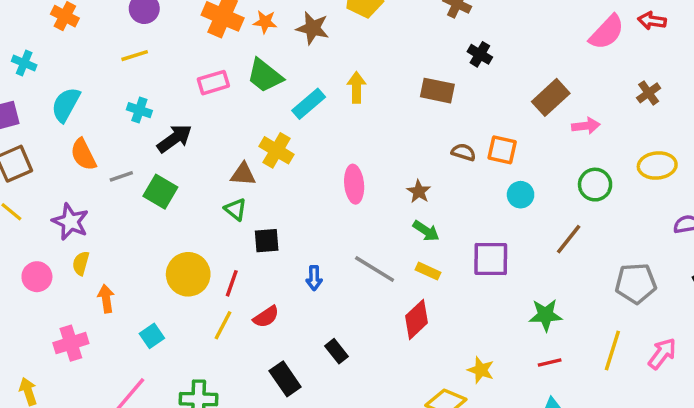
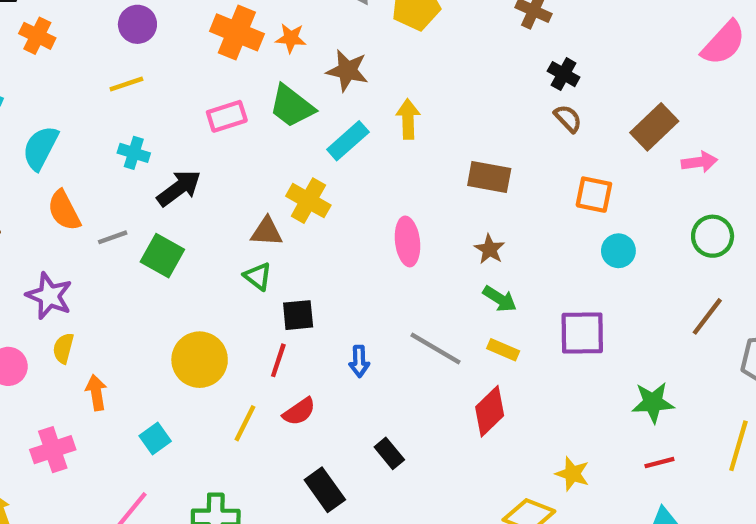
brown star: (313, 28) -> (347, 71), moved
brown rectangle: (437, 91) -> (489, 177), moved
brown semicircle: (464, 152) -> (568, 119), moved, turned 30
brown line: (569, 239) -> (707, 316), moved
red line: (232, 283) -> (278, 360), moved

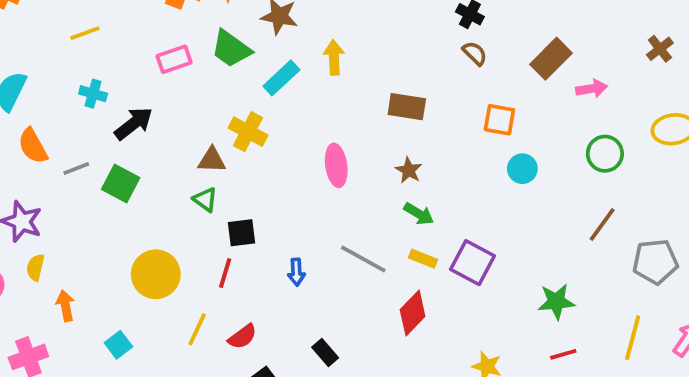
purple square: (582, 333) -> (473, 263), moved, turned 30
red semicircle: (299, 412) -> (242, 337), moved

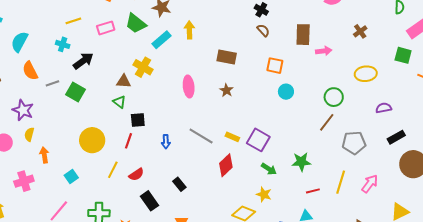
yellow line: (85, 33) -> (73, 21), moved
brown rectangle: (551, 59) -> (303, 35), turned -45
green circle: (605, 154) -> (334, 97), moved
green arrow: (419, 214) -> (269, 169), moved
red line: (563, 354) -> (313, 191), moved

